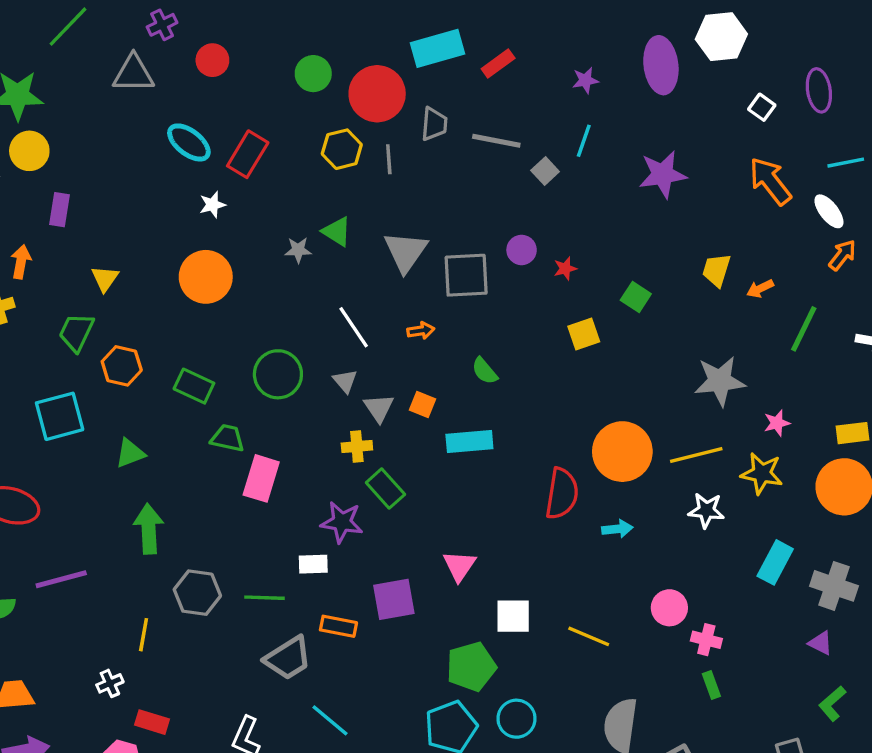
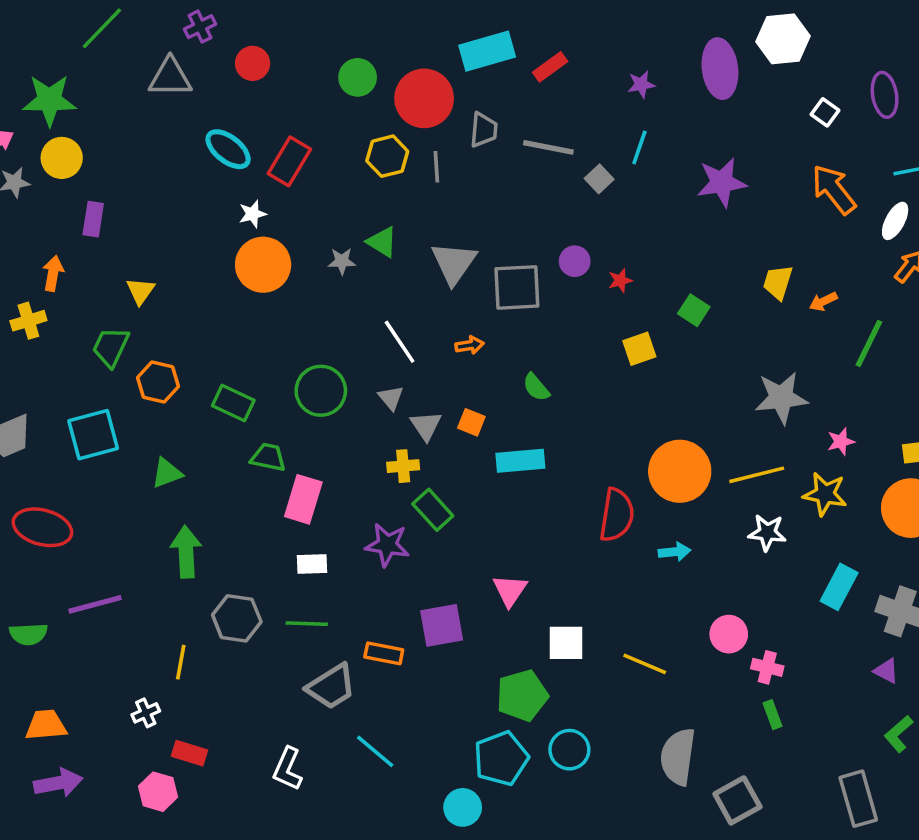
white ellipse: (829, 211) -> (895, 221), turned 66
orange circle: (206, 277) -> (263, 265), moved
white rectangle: (313, 564) -> (312, 564), moved

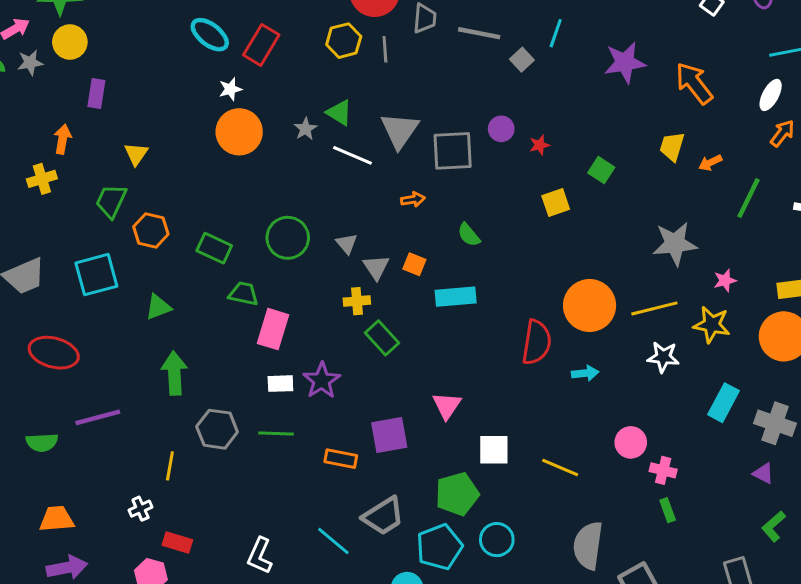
orange arrow: (834, 189) -> (694, 83), moved
gray star: (342, 261) -> (305, 129), turned -30
white line: (400, 342) -> (353, 155), moved, turned -33
purple star: (387, 545) -> (322, 381), moved, turned 30
gray trapezoid: (331, 687) -> (383, 516), moved

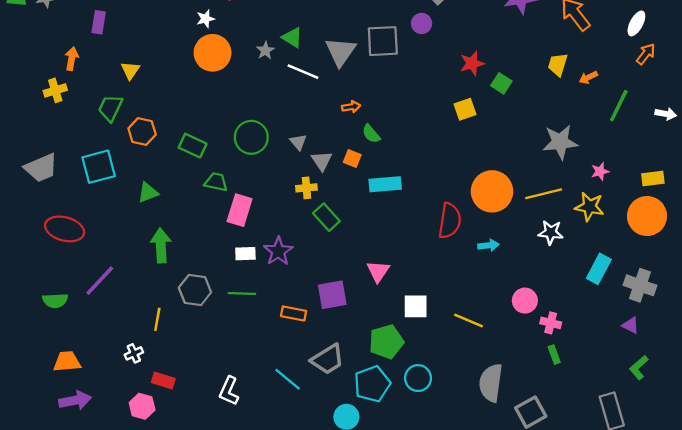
purple circle: (501, 129) -> (422, 23), moved
red star: (539, 145) -> (472, 63), moved, size x1.5
gray square: (453, 151) -> (383, 41), moved
green semicircle: (469, 235) -> (371, 134), moved
purple line: (98, 417) -> (100, 281), turned -32

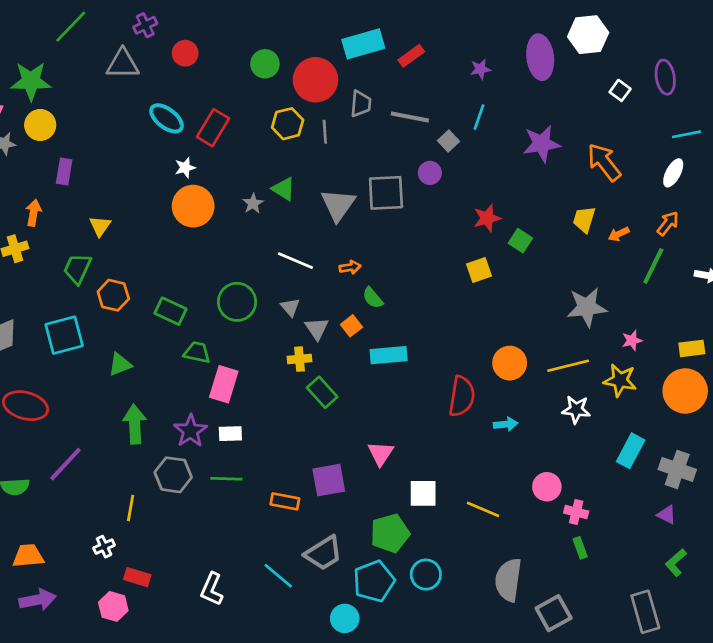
orange arrow: (646, 54) -> (668, 223), moved
white line: (303, 72) -> (296, 261), moved
orange square: (352, 158) -> (351, 326), turned 30
orange circle: (492, 191) -> (510, 363), size x0.7
purple star: (278, 251) -> (190, 431), moved

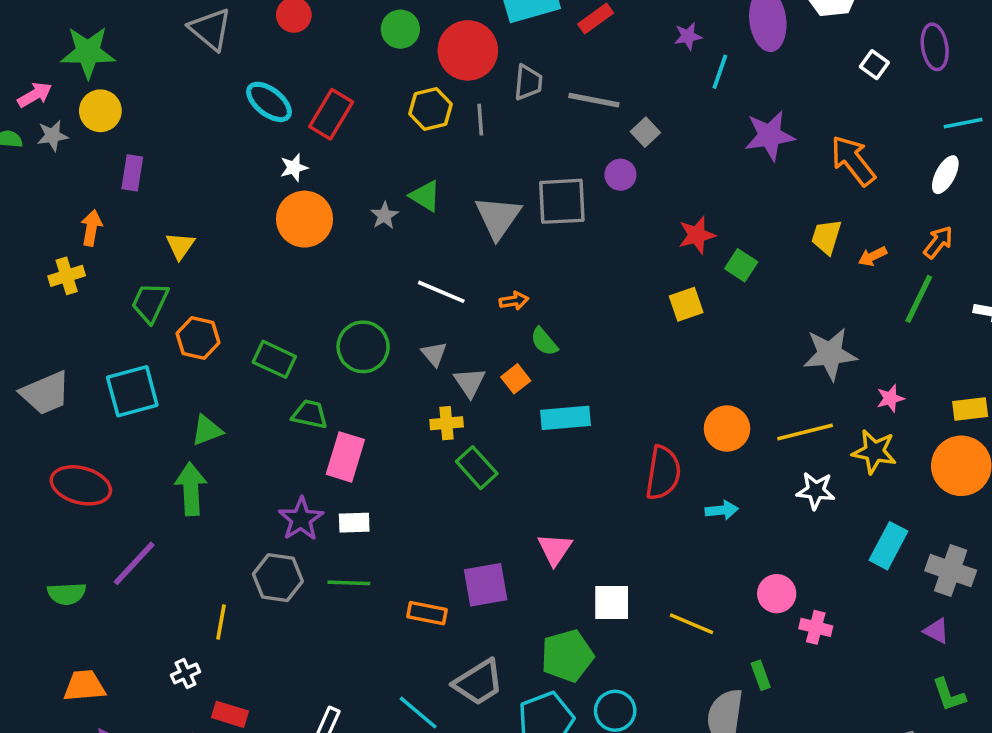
gray triangle: (123, 64) -> (210, 29), turned 40
cyan line: (479, 117) -> (720, 72), moved
green arrow: (135, 424) -> (191, 489), moved
green rectangle: (580, 548) -> (761, 675), moved
green L-shape: (676, 563) -> (949, 695), turned -68

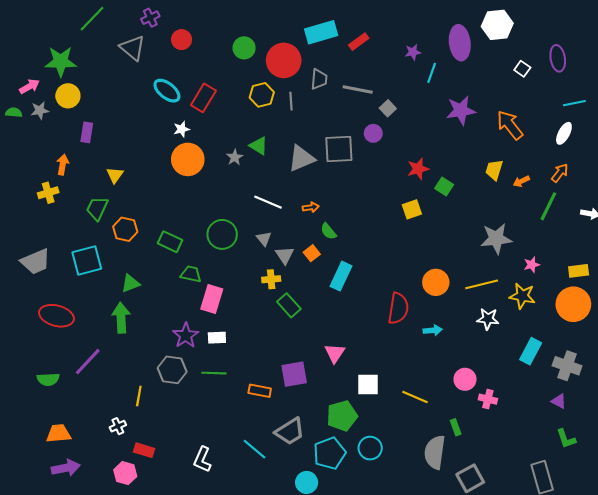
gray triangle: (498, 217) -> (301, 158), turned 32
cyan rectangle: (565, 418) -> (341, 276), turned -60

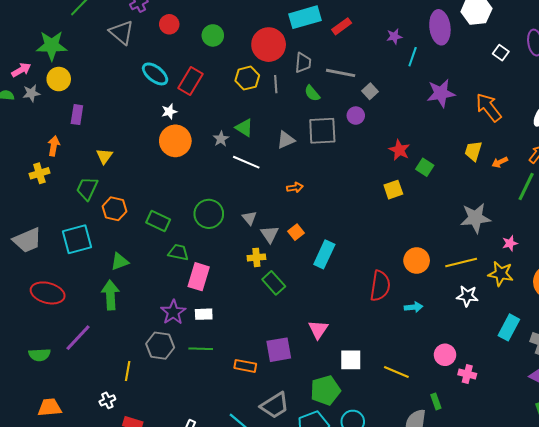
green circle: (244, 48) -> (213, 35), moved
gray triangle: (301, 158) -> (286, 140), size x0.7
red star: (418, 169) -> (399, 150), turned -30
white line: (268, 202) -> (246, 162), moved
green semicircle: (328, 231) -> (312, 93), moved

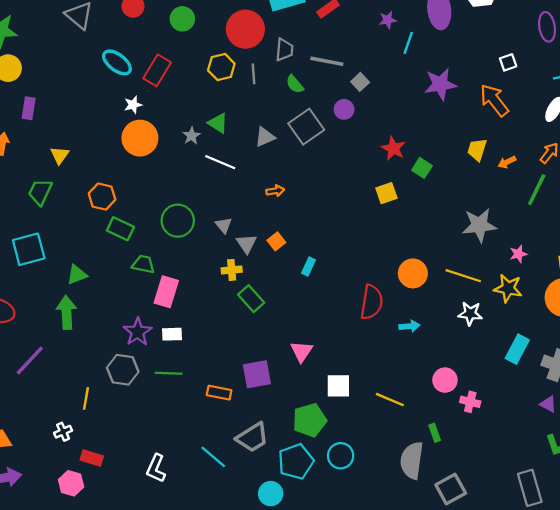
white square: (501, 53) -> (508, 62), moved, turned 35
gray square: (322, 131) -> (306, 127), turned -32
orange hexagon: (114, 209) -> (102, 197), moved
cyan rectangle: (324, 254) -> (308, 267), size x0.6
yellow line: (461, 263) -> (463, 276), turned 32

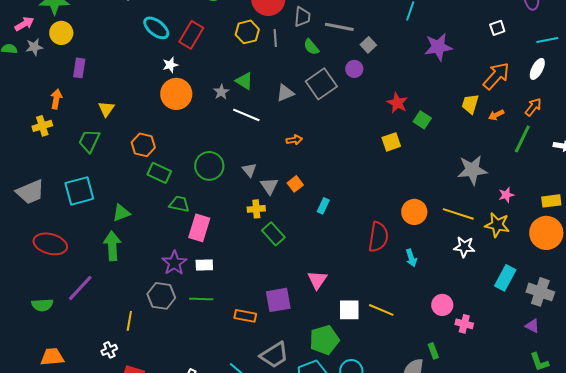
orange arrow: (494, 100) -> (496, 76), moved, turned 80
cyan arrow: (409, 326) -> (411, 258), turned 78
yellow line: (390, 400) -> (381, 310), moved

